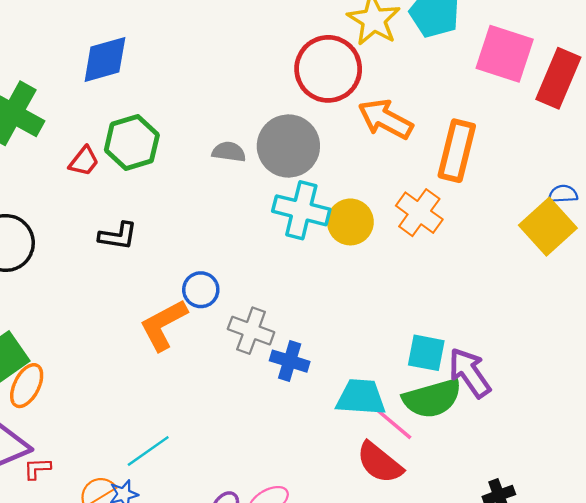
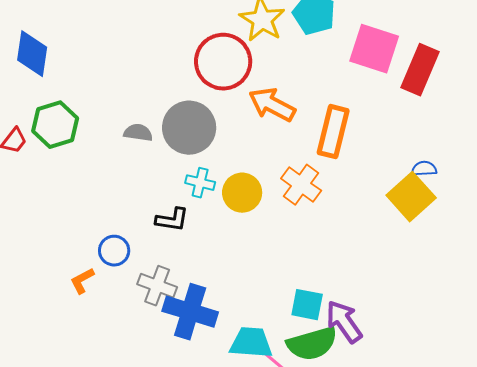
blue diamond: (105, 60) -> (32, 54), turned -66
cyan cross: (301, 210) -> (200, 183), size x0.6
black L-shape: (118, 236) -> (172, 220), moved
orange L-shape: (163, 325) -> (82, 281), size x0.6
blue cross: (290, 361) -> (190, 312), size x1.6

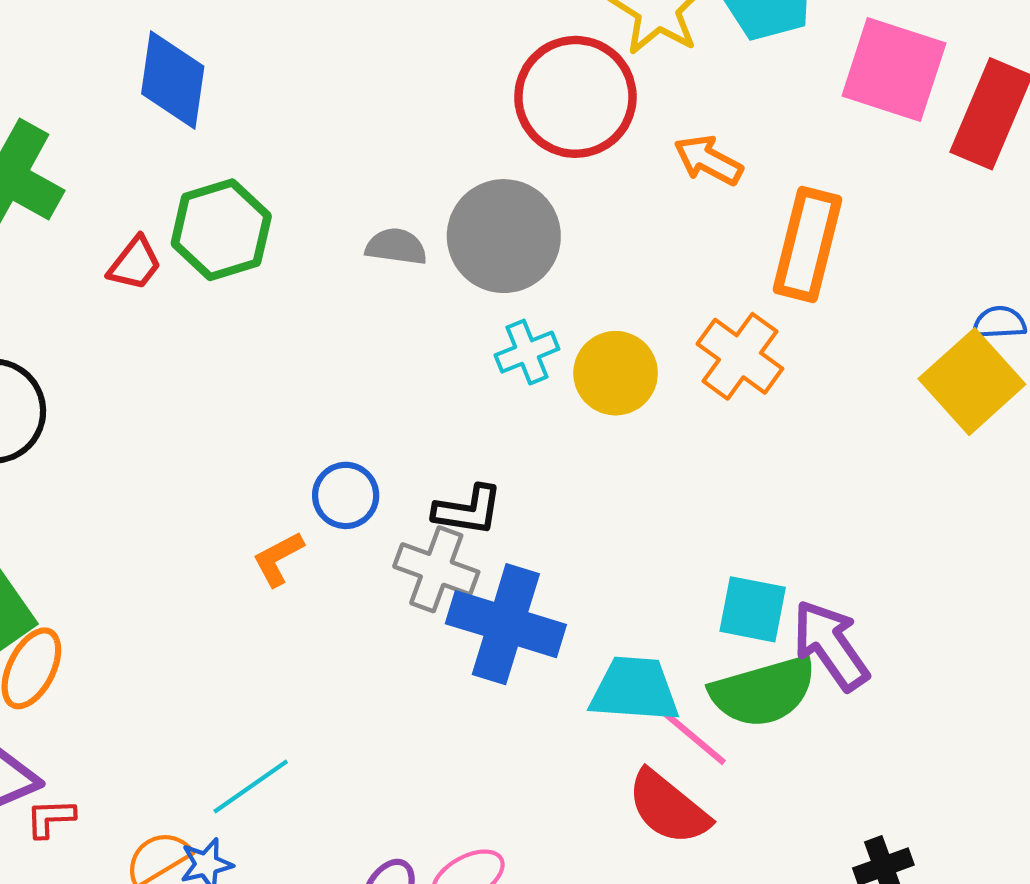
orange arrow: (272, 105) -> (708, 160), moved, size x0.7
cyan cross: (200, 183) -> (527, 352), turned -36
black L-shape: (172, 220) -> (468, 510), moved

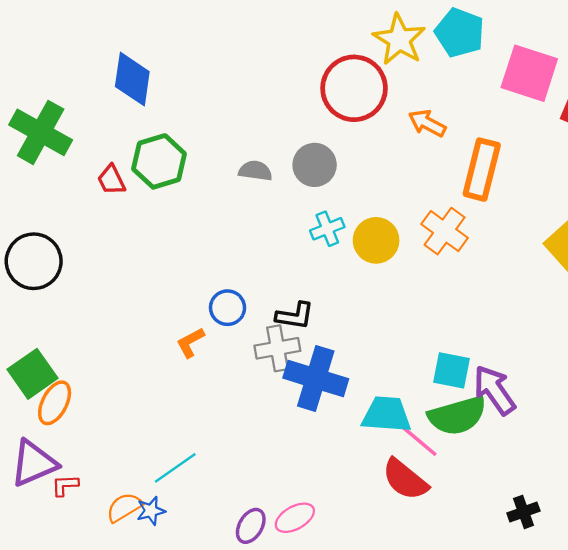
gray circle: (504, 236) -> (315, 165), size x0.7
red trapezoid: (135, 263) -> (111, 180), turned 116
gray cross: (436, 569) -> (277, 348), turned -30

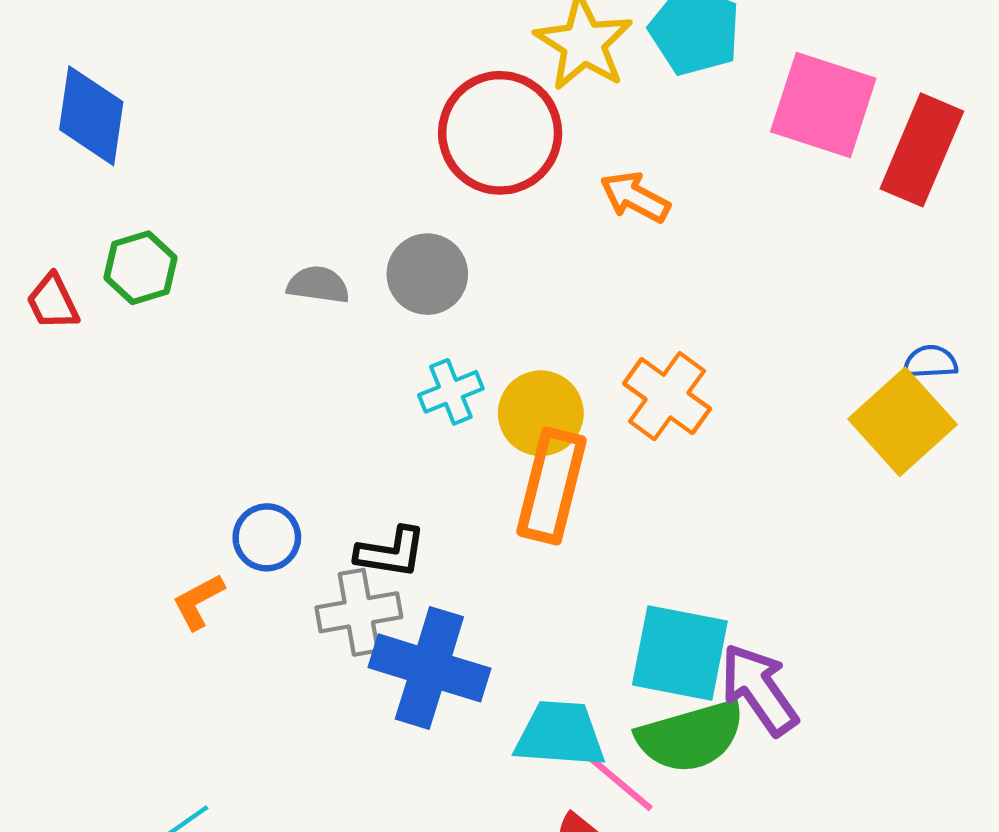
green hexagon: (159, 161) -> (141, 268), size x0.7
orange rectangle: (482, 170) -> (551, 486), moved
cyan square: (452, 370) -> (680, 653), size x1.4

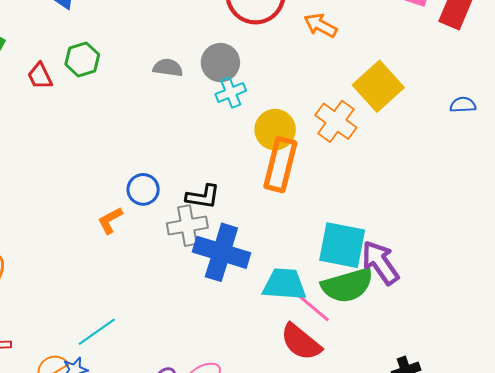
cyan cross: (451, 392) -> (231, 92), moved
yellow square: (902, 422) -> (378, 86), moved

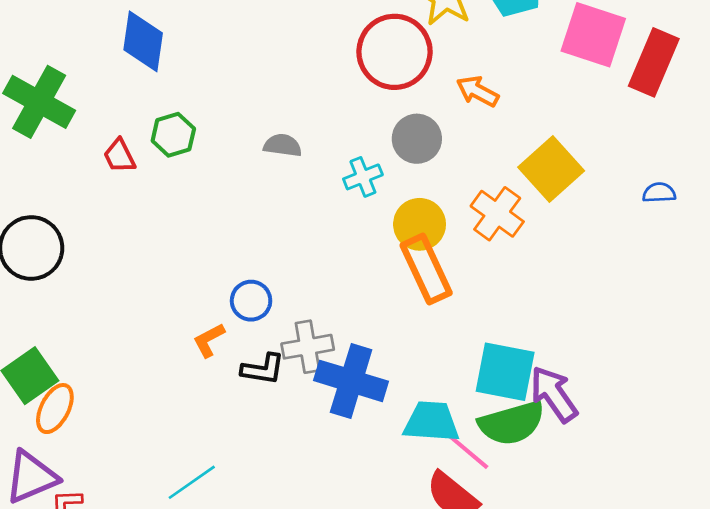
gray circle: (220, 63) -> (417, 139), moved
orange rectangle: (280, 165) -> (426, 269), turned -39
black L-shape: (203, 197) -> (263, 369), moved

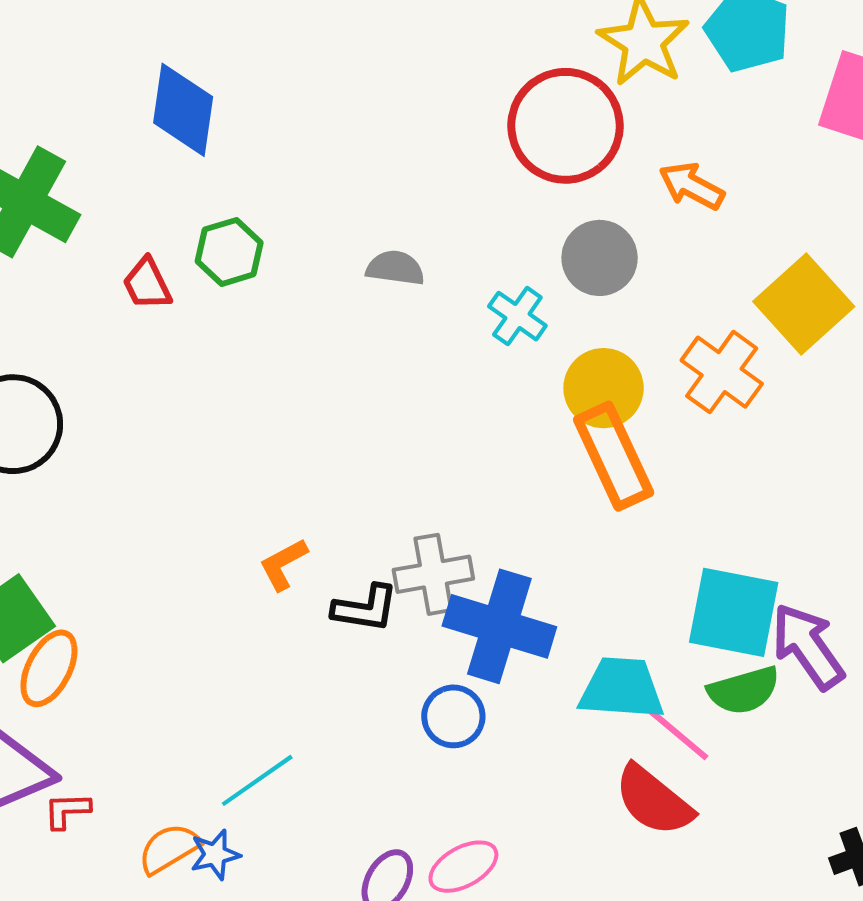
cyan cross: (363, 177) -> (517, 316), turned -33
blue circle: (251, 301) -> (453, 716), moved
green semicircle: (512, 423) -> (744, 690), size x0.7

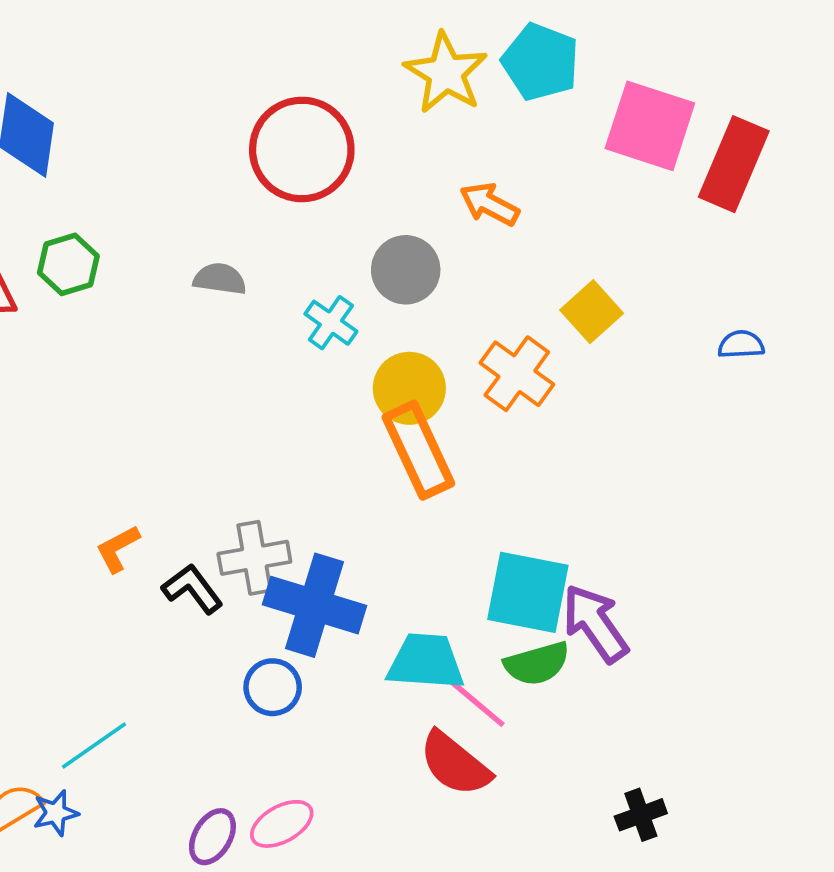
red circle: (565, 126) -> (302, 149), moved
yellow square: (804, 304) -> (592, 312), size x0.7
black L-shape: (365, 608) -> (192, 589), turned -136

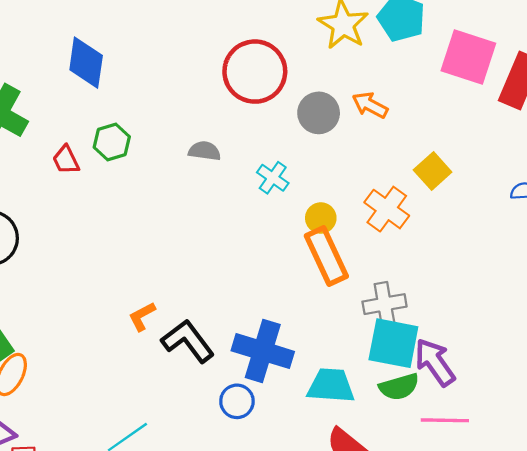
gray circle: (406, 270) -> (319, 113), moved
yellow circle: (409, 388) -> (321, 218), size x0.7
gray cross: (254, 558) -> (385, 304), moved
black L-shape: (192, 589) -> (188, 341), size x1.4
pink line: (473, 700) -> (445, 420), moved, turned -39

